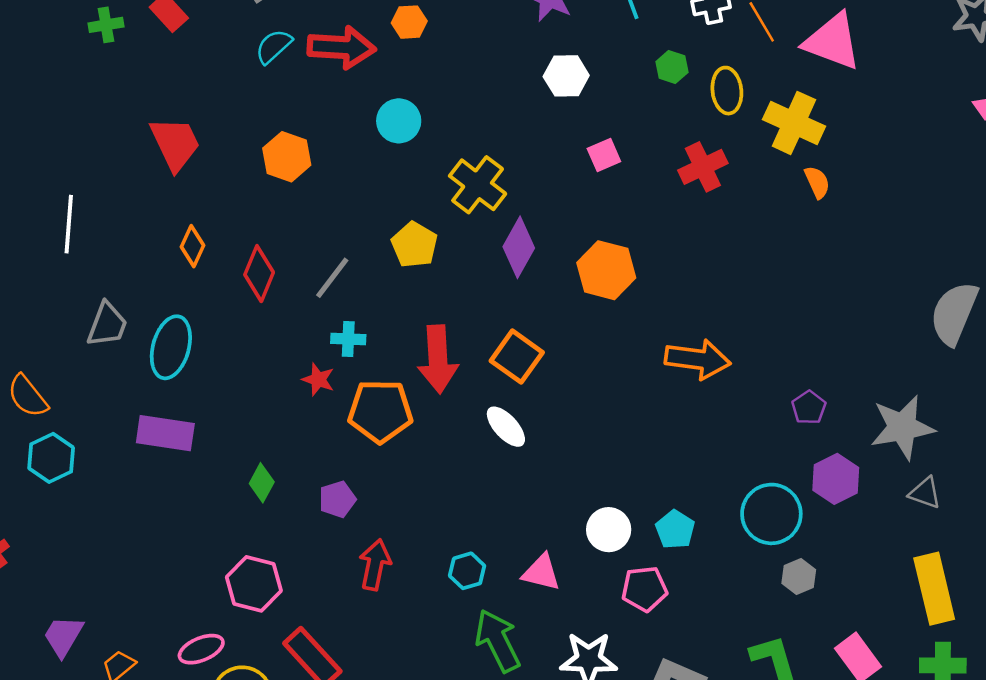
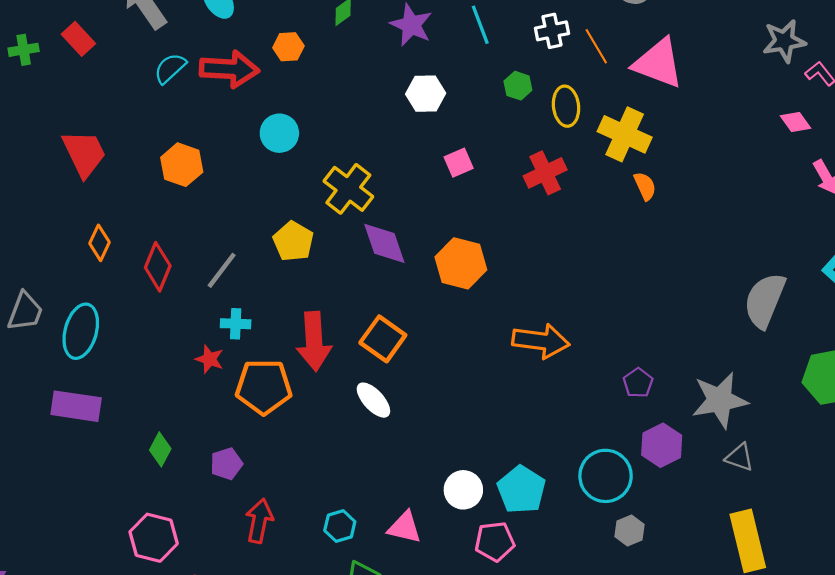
purple diamond: (519, 247) -> (384, 243), turned -48
cyan pentagon: (675, 529) -> (521, 490), size x1.4

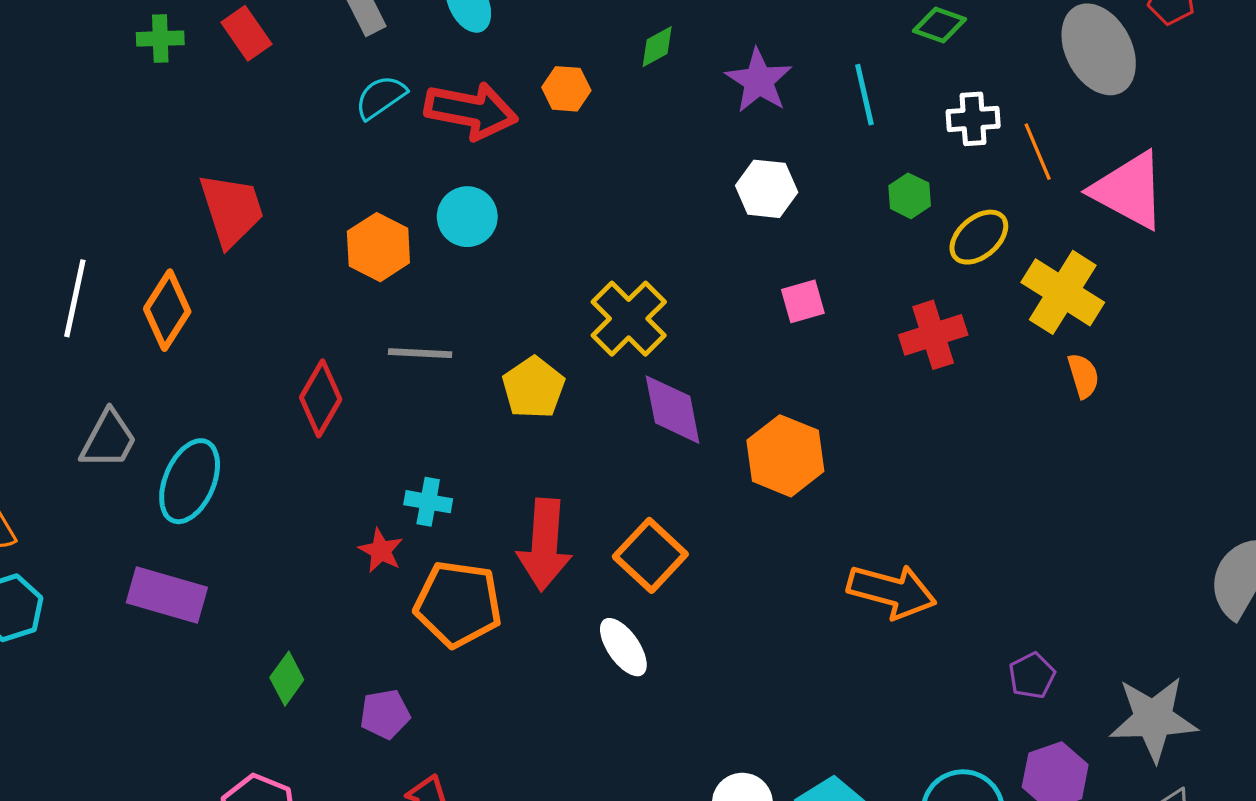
yellow ellipse: (566, 106) -> (979, 237), turned 48
cyan circle: (279, 133) -> (467, 217), moved
orange diamond: (99, 243) -> (167, 310), moved, size x1.4
gray line: (222, 270) -> (420, 353), moved, turned 48

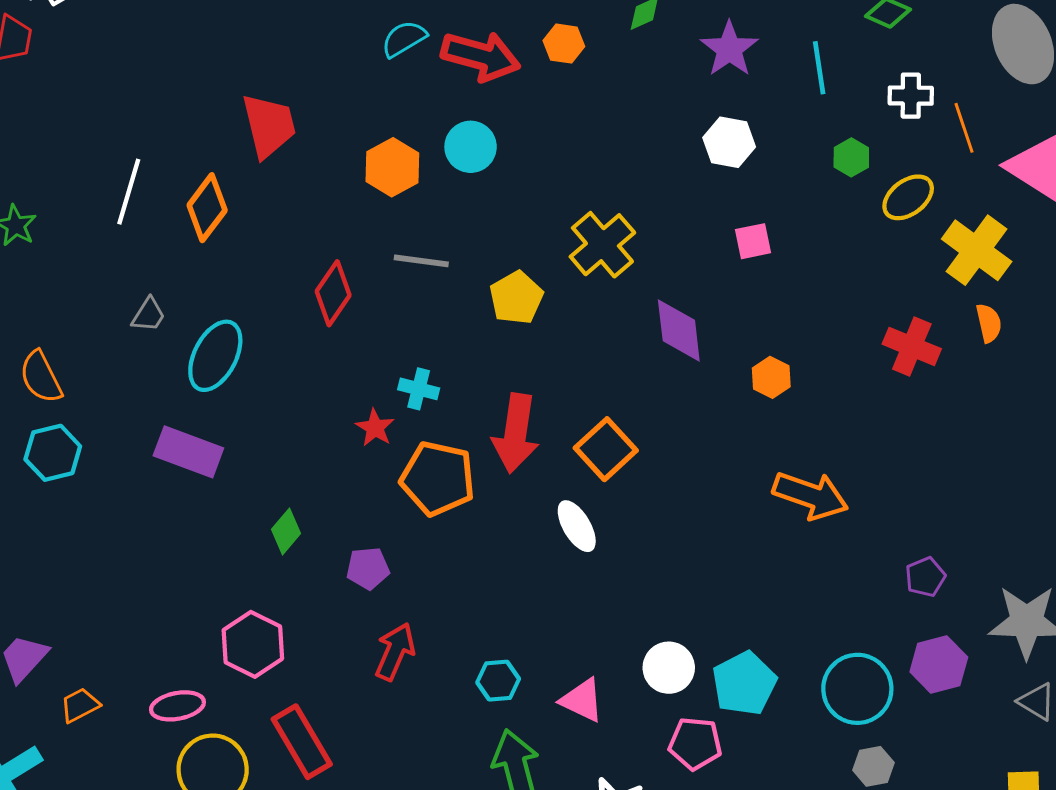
red cross: (933, 335) -> (912, 346), moved, turned 36
purple diamond: (673, 410) -> (679, 331), moved
gray trapezoid: (109, 439) -> (148, 315), size x0.7
orange hexagon: (785, 456) -> (771, 377), moved, size x0.6

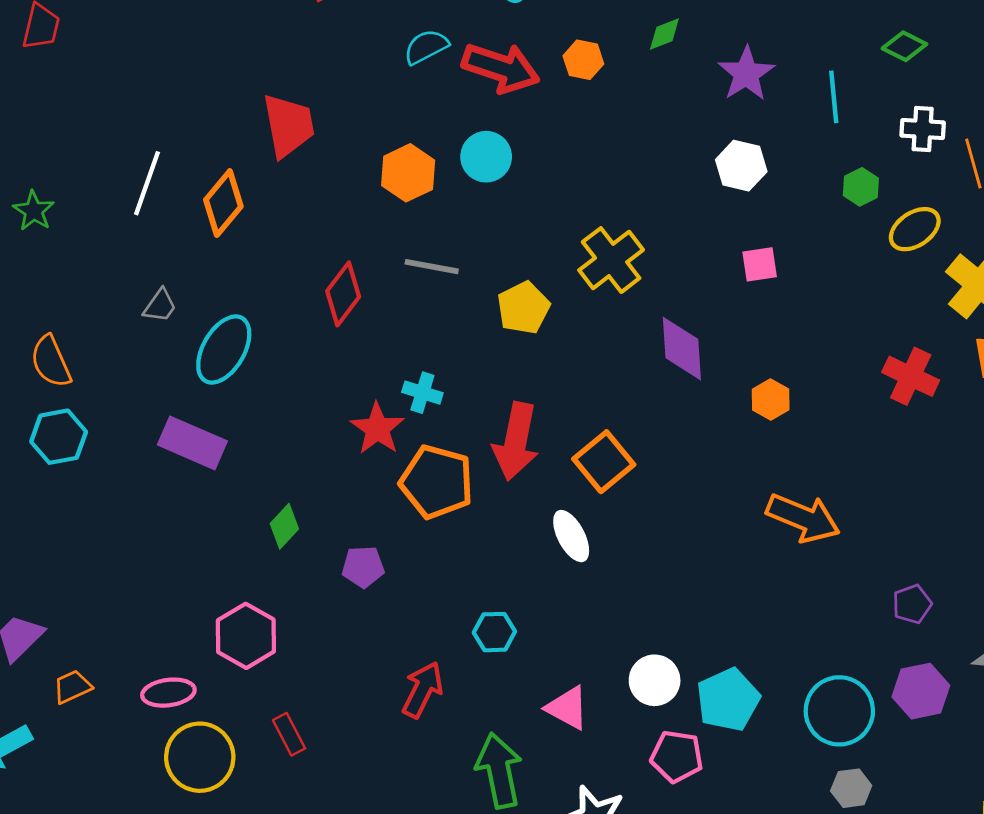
red star: (375, 428) -> (377, 429), size x1.4
red arrow: (395, 652) -> (423, 690), moved
cyan hexagon: (498, 681) -> (494, 632), moved
red rectangle: (302, 742) -> (289, 734), size x0.6

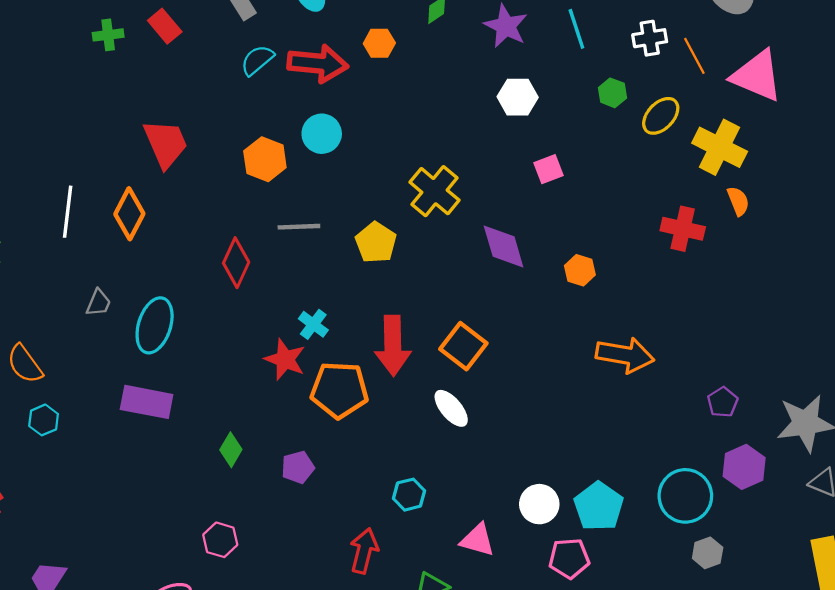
cyan cross: (422, 393) -> (313, 324), turned 32
cyan hexagon: (59, 437) -> (44, 420), size x0.7
pink hexagon: (246, 636) -> (220, 540), size x0.7

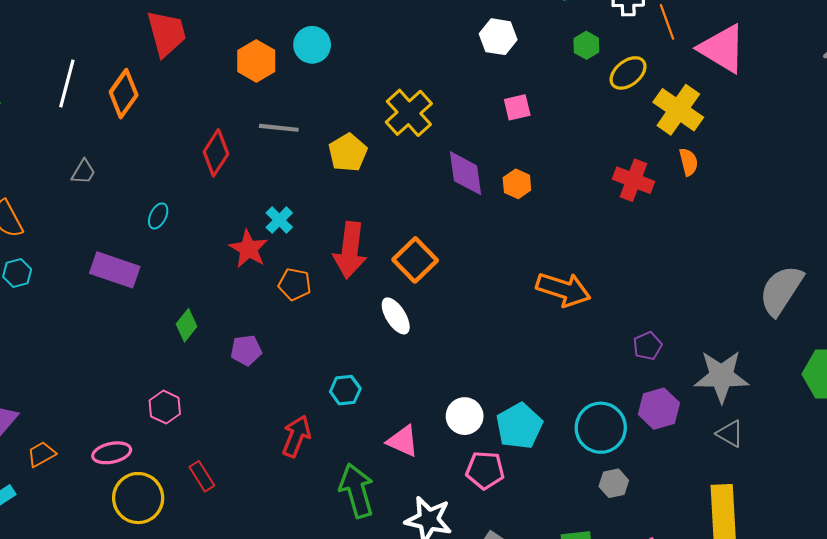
orange hexagon: (580, 270) -> (517, 184), moved
cyan ellipse: (155, 325) -> (158, 216), moved, size x0.5
orange pentagon: (339, 390) -> (295, 284), size x0.6

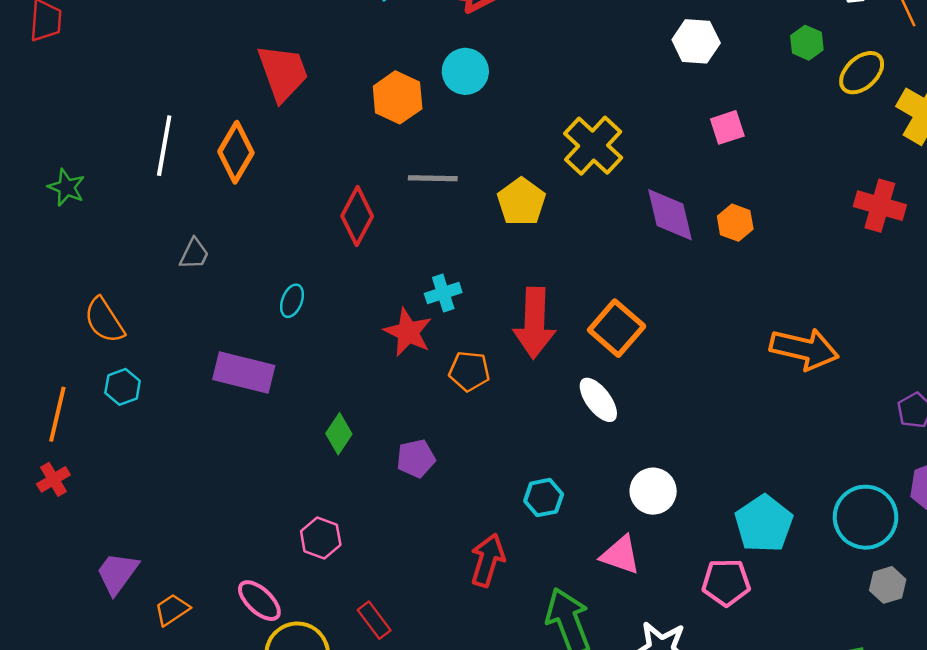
cyan cross: (279, 220) -> (443, 293), turned 32
white circle: (465, 416) -> (653, 491), moved
pink ellipse: (112, 453) -> (259, 601), turned 60

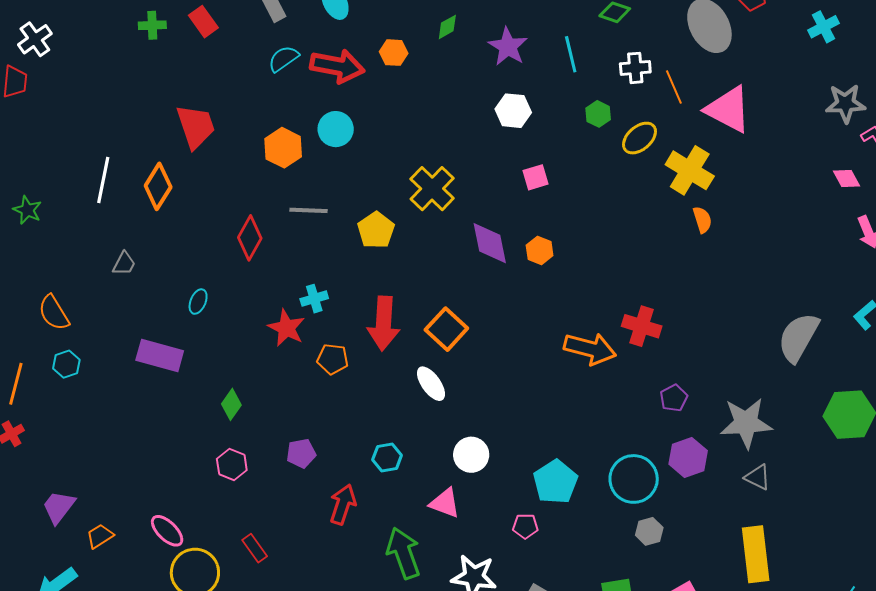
red cross: (880, 206) -> (642, 326), moved
purple pentagon: (416, 459) -> (301, 453), moved
pink hexagon: (321, 538) -> (232, 464), moved
pink pentagon: (726, 582) -> (525, 526), size x0.7

